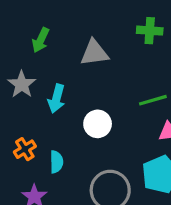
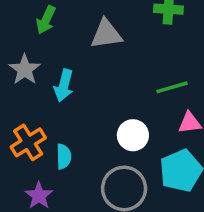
white circle: (98, 124) -> (133, 135), moved
orange cross: (25, 149) -> (28, 142), size x1.4

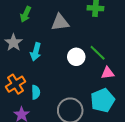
green line: (172, 87) -> (98, 53), turned 60
white circle: (133, 135) -> (76, 57), moved

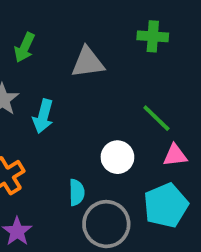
white circle: (76, 57) -> (117, 157), moved
cyan semicircle: (36, 92) -> (77, 192), moved

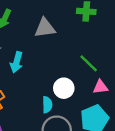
cyan semicircle: (77, 192) -> (47, 105), moved

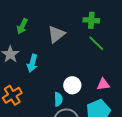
gray triangle: (45, 28) -> (56, 34), turned -30
green line: (89, 63) -> (96, 43), moved

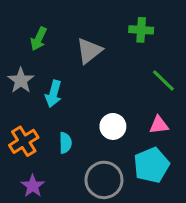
green line: (96, 43) -> (163, 80), moved
cyan semicircle: (58, 99) -> (65, 143), moved

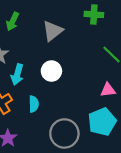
cyan arrow: (53, 94) -> (17, 75), moved
white circle: (113, 126) -> (51, 71), moved

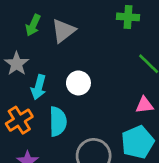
gray triangle: (53, 31) -> (63, 31), moved
cyan semicircle: (34, 104) -> (58, 122), size x1.5

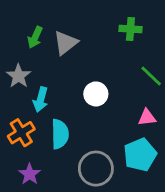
white circle: (78, 83) -> (96, 94), moved

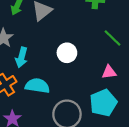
cyan semicircle: (60, 134) -> (37, 86), turned -80

